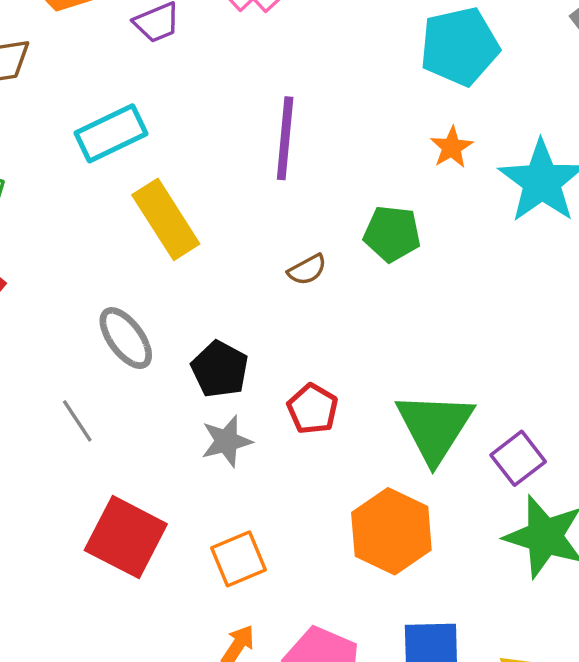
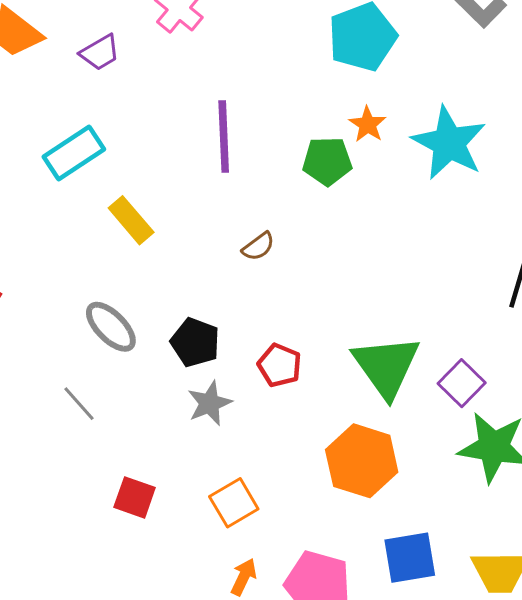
yellow rectangle: (166, 219) -> (131, 220), size x0.7
green pentagon: (392, 234) -> (327, 161), moved
red square: (126, 537) -> (135, 497), size x0.6

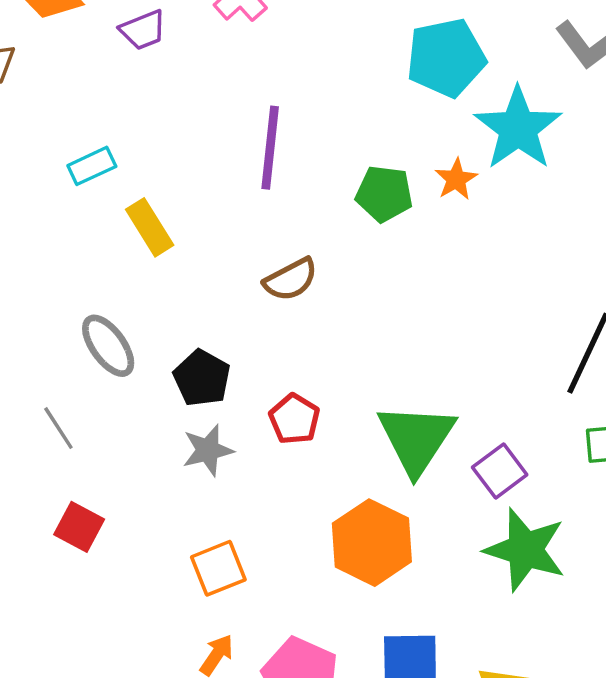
orange star: (368, 124) -> (456, 179), moved
cyan star: (449, 143) -> (518, 128), moved
cyan rectangle: (74, 153) -> (92, 166), moved, size x0.7
brown semicircle: (258, 247) -> (291, 279), size x1.4
red square: (135, 497) -> (79, 527), moved

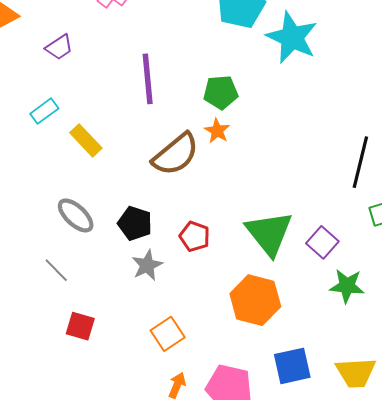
purple trapezoid: (143, 30) -> (59, 47), moved
orange star: (456, 179) -> (217, 131), moved
brown semicircle: (291, 279) -> (176, 154), size x1.5
green star: (525, 550) -> (347, 286), size x0.7

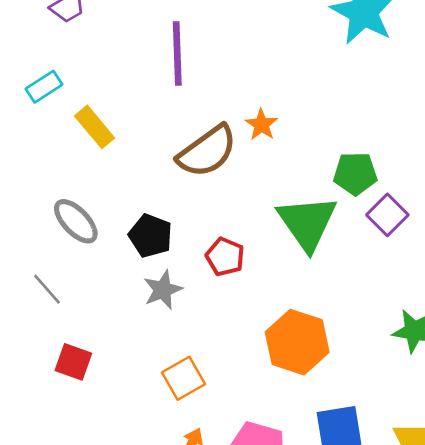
green pentagon: (221, 92) -> (355, 174), moved
green triangle: (269, 233) -> (307, 223), moved
purple square: (322, 242) -> (387, 215), moved

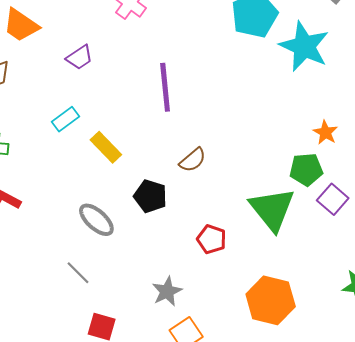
orange star: (262, 125) -> (325, 132), moved
brown semicircle: (207, 151) -> (193, 160), size x0.6
black pentagon: (150, 236) -> (150, 196), moved
gray star: (163, 290) -> (167, 291), moved

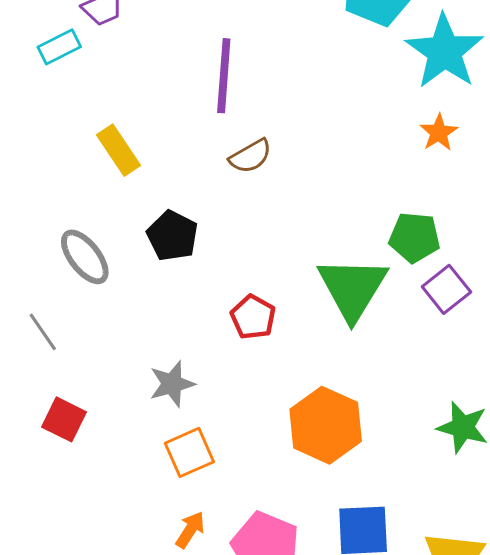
cyan rectangle: (65, 119) -> (59, 47), moved
orange star: (325, 132) -> (439, 133), moved
brown semicircle: (193, 160) -> (250, 156), moved

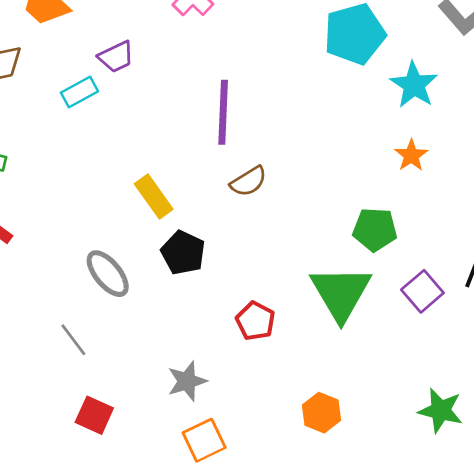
cyan star: (445, 51) -> (414, 85), size x0.7
yellow rectangle: (119, 150) -> (154, 196), moved
green pentagon: (415, 237) -> (375, 229), moved
orange hexagon: (326, 425) -> (322, 413), size x0.6

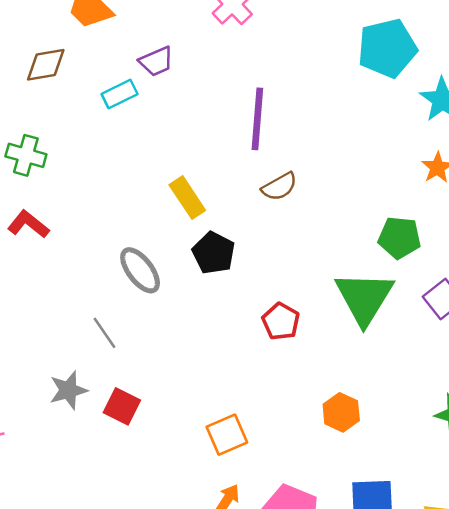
gray star: (187, 381) -> (68, 390), moved

